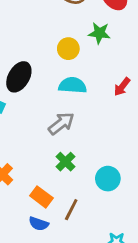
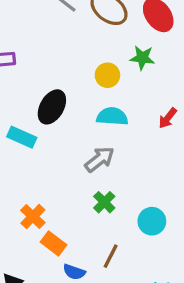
orange rectangle: (41, 197) -> (53, 243), moved

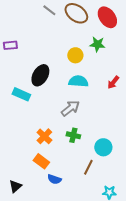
green cross: (104, 202) -> (73, 135), turned -32
orange cross: (33, 216) -> (44, 136), moved
brown line: (111, 256) -> (88, 167), moved

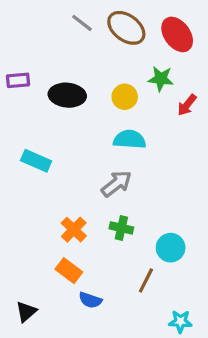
black ellipse: (40, 75) -> (67, 95), moved, turned 65
red arrow: (113, 82) -> (187, 105), moved

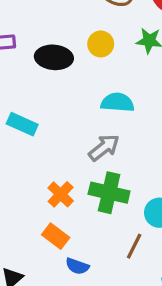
yellow circle: (125, 97) -> (101, 44), moved
green cross: (121, 228) -> (109, 193), size x1.6

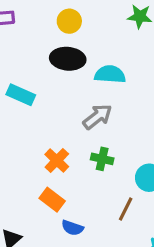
yellow circle: (101, 44) -> (69, 21), moved
black ellipse: (54, 57) -> (68, 59), moved
green cross: (109, 193) -> (102, 159), size x0.6

